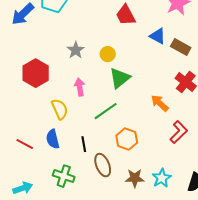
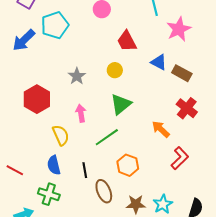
yellow circle: (108, 54) -> (115, 70), moved
red line: (25, 144) -> (15, 170), moved
green cross: (64, 176) -> (49, 194), moved

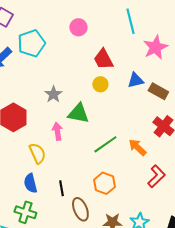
blue triangle: (159, 62) -> (135, 80), turned -42
yellow circle: (115, 70) -> (100, 84), moved
green triangle: (121, 104) -> (78, 113), moved, turned 50
green line: (107, 137) -> (105, 144), moved

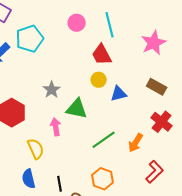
cyan line: (130, 21) -> (110, 25), moved
blue triangle: (135, 80) -> (119, 94), moved
orange arrow: (137, 147) -> (136, 143), turned -102

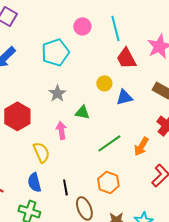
cyan pentagon: (30, 39) -> (55, 52), moved
red trapezoid: (102, 55) -> (126, 58), moved
green triangle: (77, 109) -> (82, 112), size x0.7

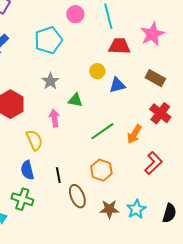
red trapezoid: (126, 58) -> (119, 46), turned 120

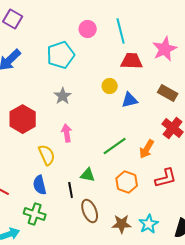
green triangle: (75, 100) -> (88, 175), moved
red L-shape: (153, 163) -> (166, 178), turned 30
orange hexagon: (101, 170) -> (127, 182), moved

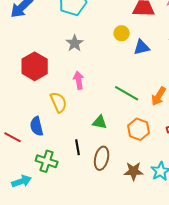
green line: (115, 146) -> (127, 93), turned 65
blue semicircle: (40, 185) -> (37, 126), moved
black line: (71, 190) -> (78, 147), moved
brown ellipse: (90, 211) -> (102, 158), turned 35

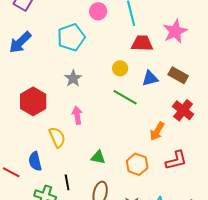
blue triangle: (142, 47) -> (150, 78), moved
green line: (127, 93) -> (125, 97), moved
black line: (78, 147) -> (67, 182), moved

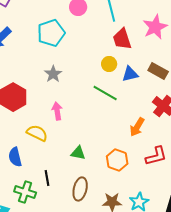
red trapezoid: (142, 43) -> (122, 39), turned -110
yellow circle: (120, 68) -> (109, 64), moved
yellow semicircle: (57, 137) -> (37, 133), turned -40

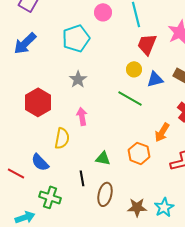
red trapezoid: (122, 39) -> (147, 44), turned 40
yellow semicircle: (37, 133) -> (62, 138), turned 75
blue semicircle: (15, 157) -> (40, 162), turned -30
orange hexagon: (117, 160) -> (139, 153), moved
black line: (47, 178) -> (82, 178), moved

